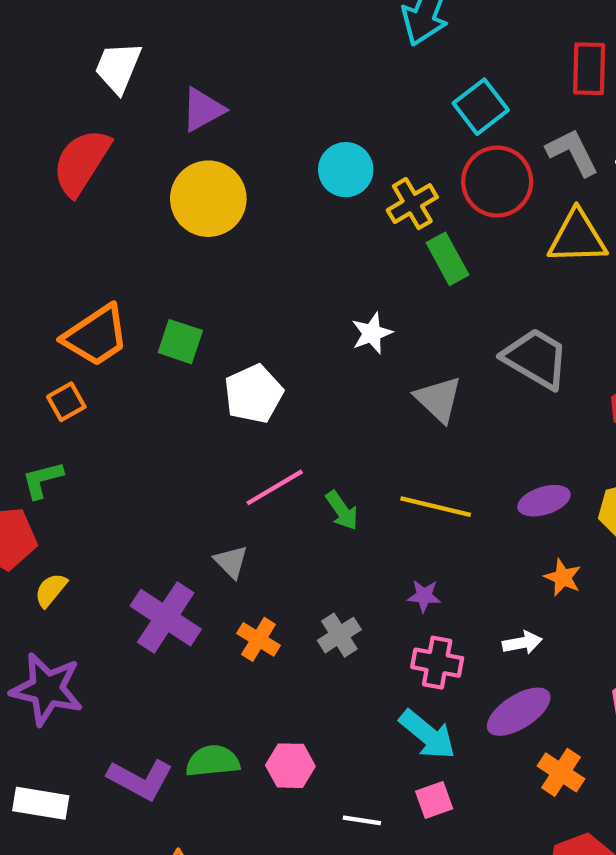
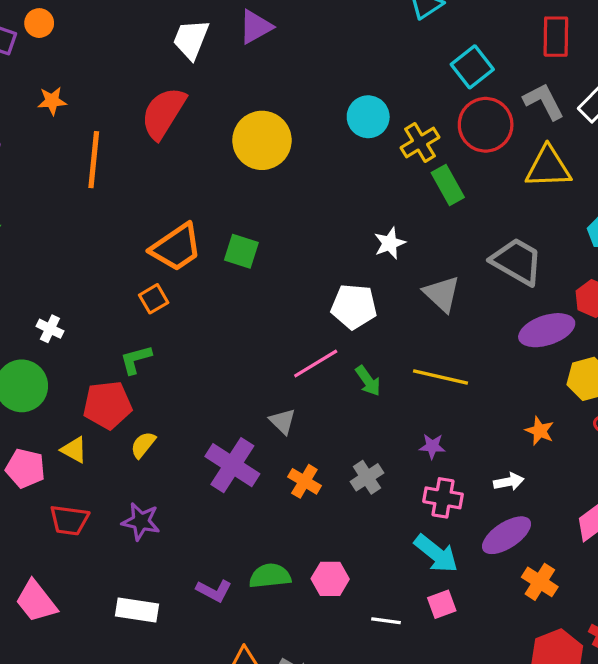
purple triangle: (203, 110) -> (256, 27), moved
white pentagon: (254, 394) -> (354, 306), moved, turned 30
purple ellipse: (544, 501) -> (547, 330), moved, size x1.4
purple star: (47, 689) -> (141, 521), size x0.7
purple L-shape: (140, 779) -> (214, 591), size x0.7

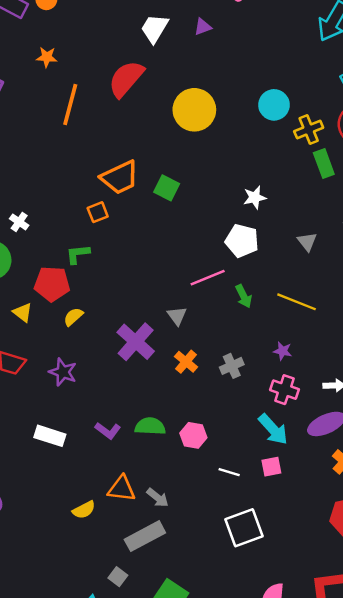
purple triangle: (256, 27) -> (203, 27), size x0.7
white star: (390, 243) -> (255, 197), moved
gray triangle: (442, 294) -> (307, 242), size x0.7

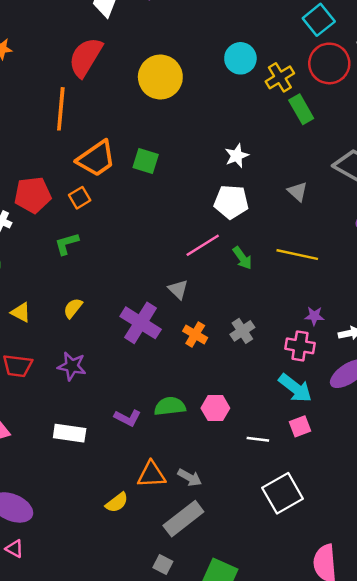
orange line: (70, 104) -> (61, 109), moved
red pentagon: (52, 284) -> (33, 195), moved
purple star: (283, 351) -> (314, 316), moved

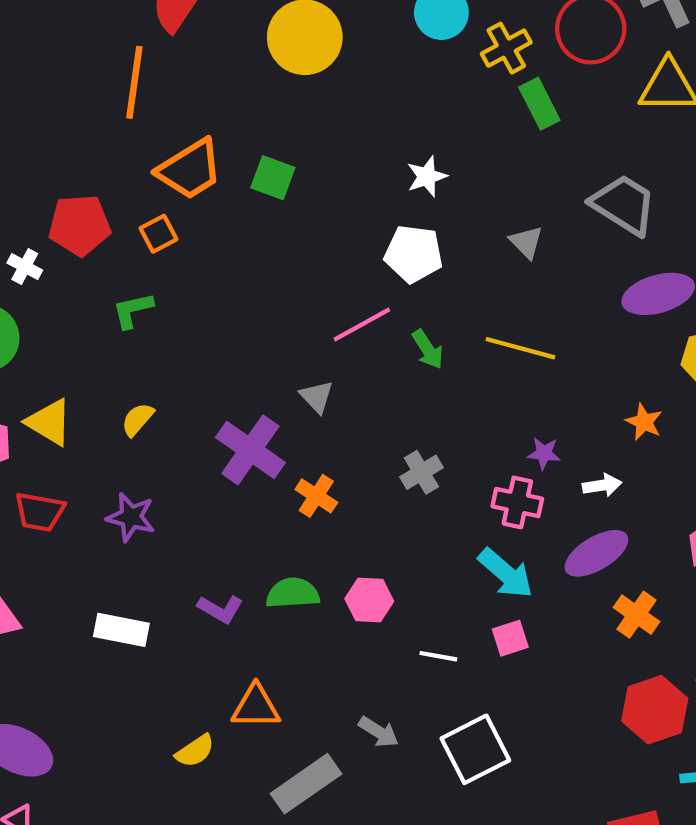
yellow triangle: (21, 312) -> (49, 422), size x1.4
orange cross: (195, 334) -> (316, 496), moved
gray arrow: (190, 477) -> (379, 732), moved

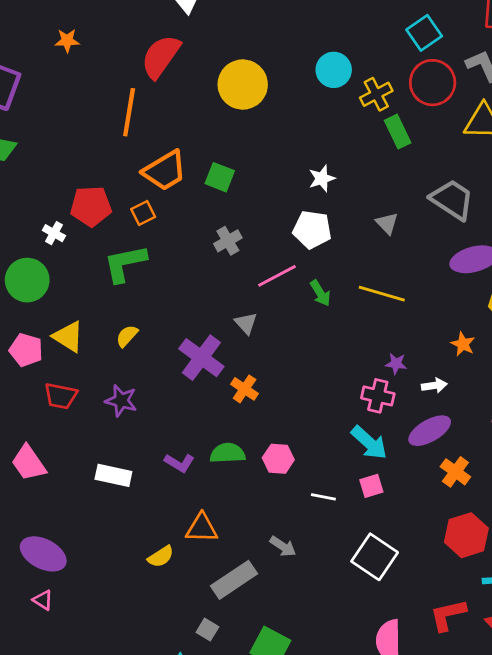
green L-shape: (133, 310) -> (125, 263), size x1.6
gray cross: (421, 472) -> (228, 241), moved
white square: (475, 749) -> (375, 557), moved, turned -30

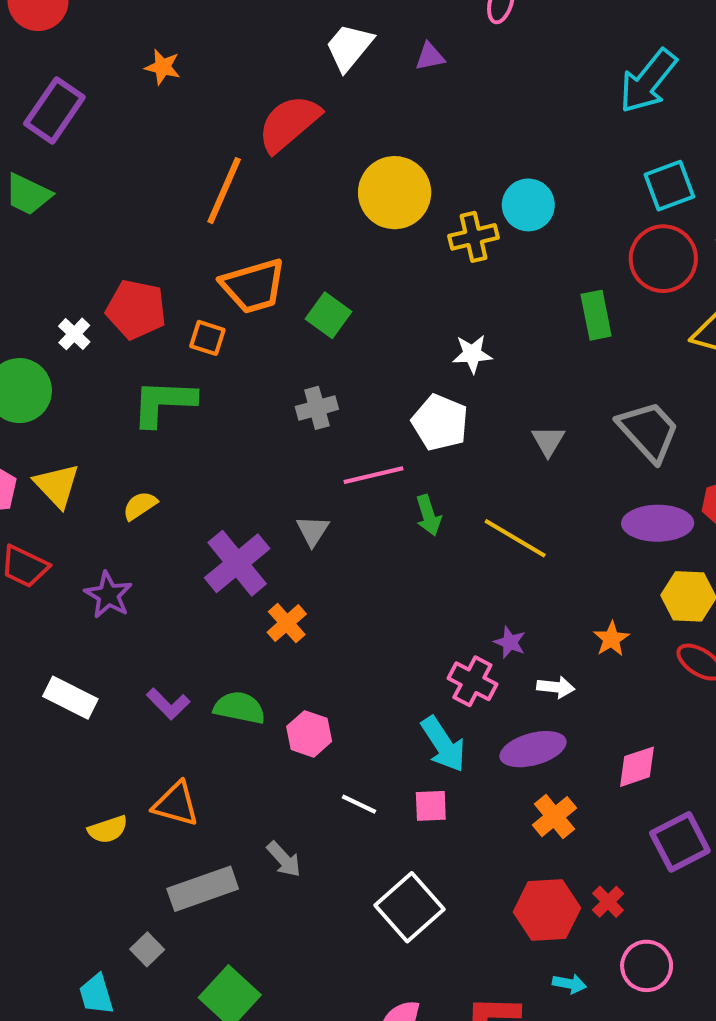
yellow cross: (376, 94) -> (474, 237), moved
orange square: (143, 213) -> (207, 338), turned 30

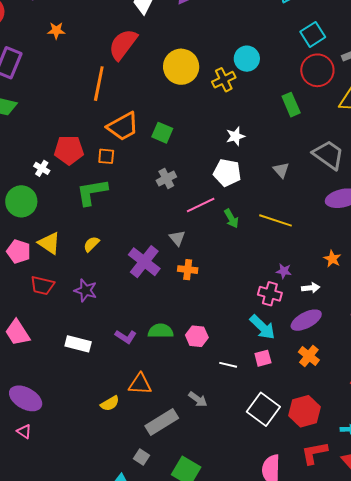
orange cross: (287, 623) -> (188, 270), moved, turned -30
orange cross: (555, 817) -> (309, 356), moved
red hexagon: (547, 910) -> (304, 411), moved

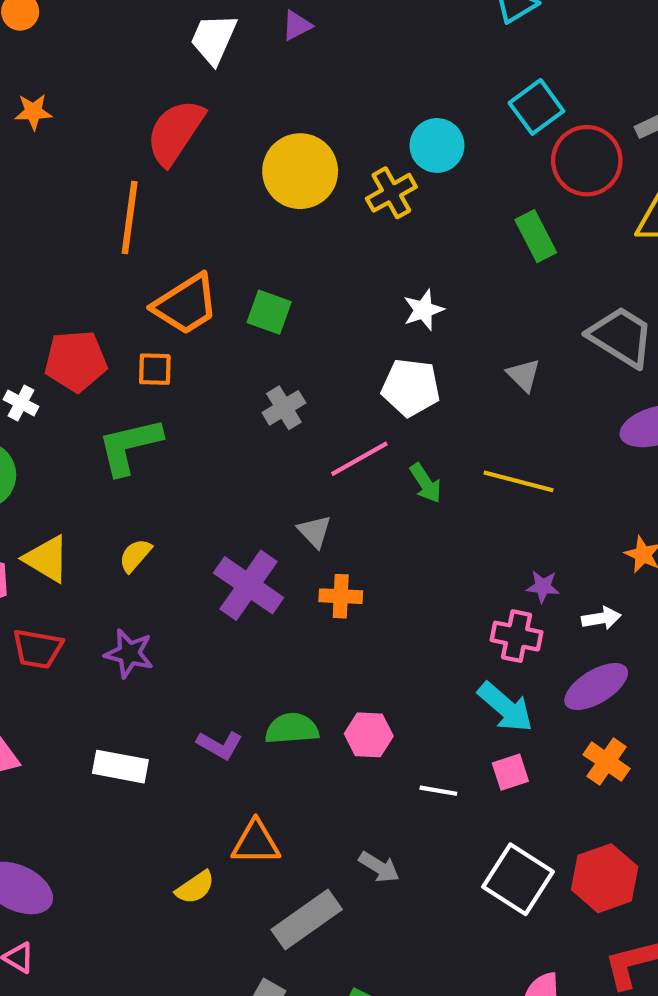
cyan square: (313, 34) -> (536, 107), moved

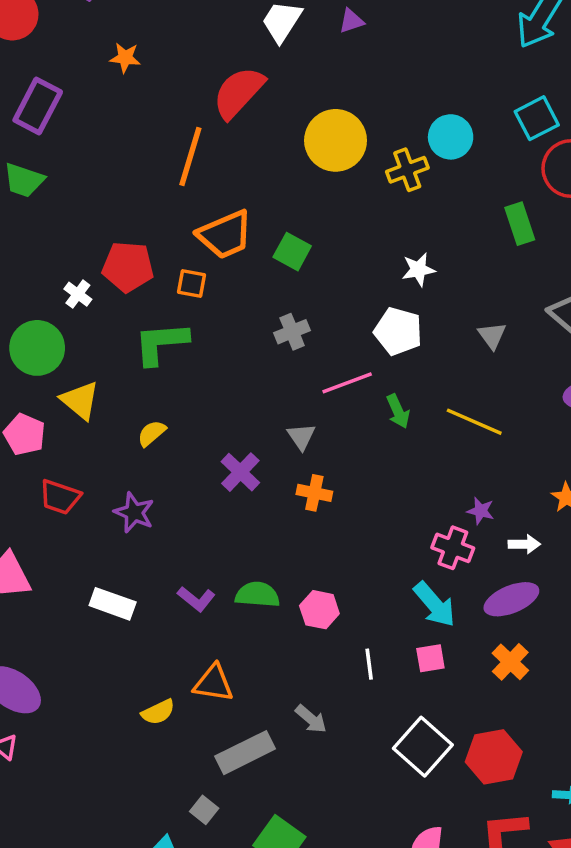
yellow triangle: (47, 559) -> (80, 400), moved
purple cross: (249, 585) -> (240, 472), size x0.7
white line: (438, 791) -> (369, 664), turned 64

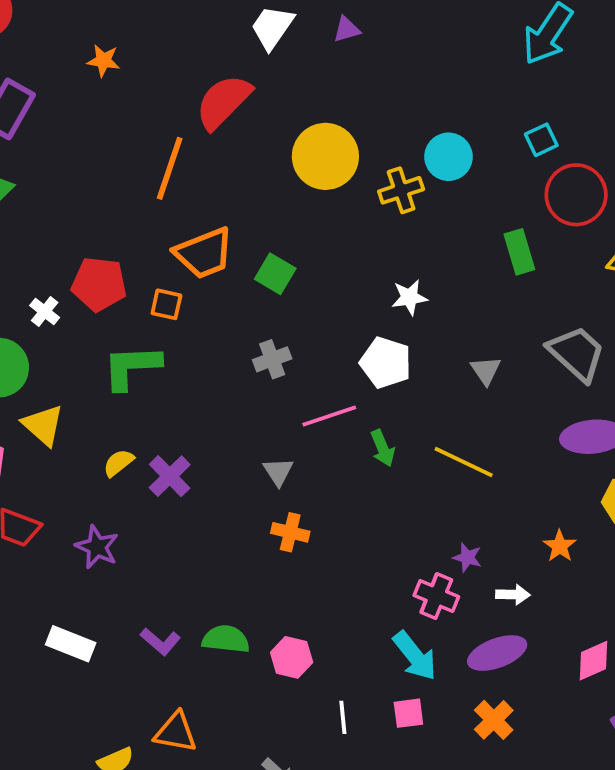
cyan square: (537, 118) -> (541, 140), size x0.7
purple cross: (240, 472) -> (170, 476), moved

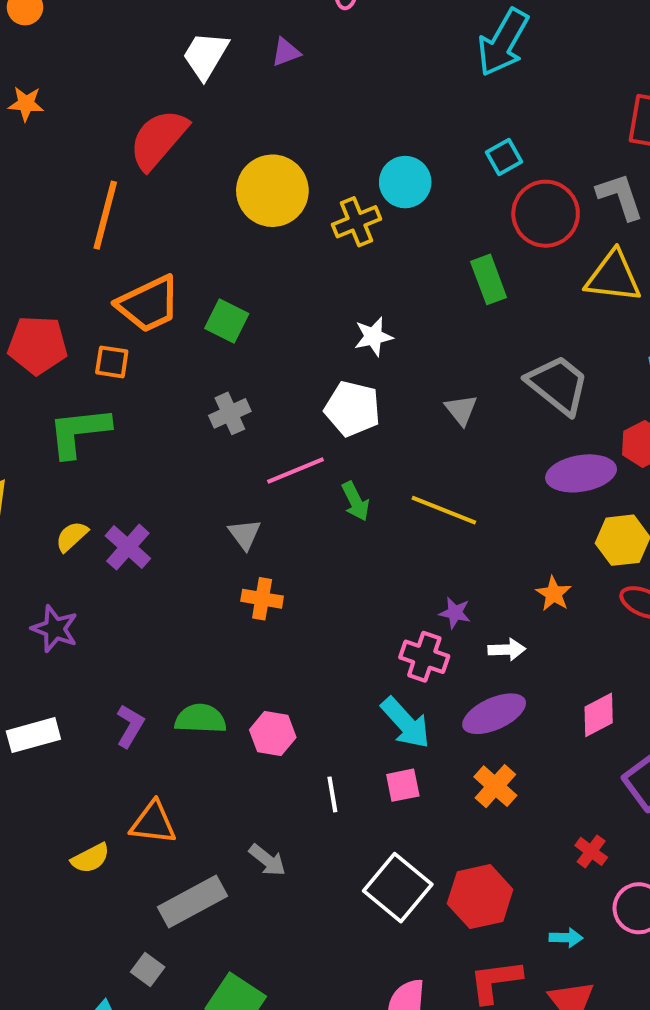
purple L-shape: (160, 641) -> (130, 726), turned -96
white rectangle: (71, 644) -> (33, 735), turned -33

